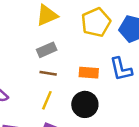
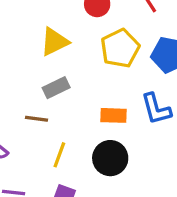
brown line: (48, 73) -> (36, 119), moved

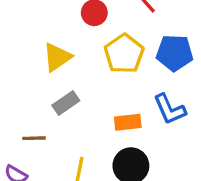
brown line: (36, 119) -> (34, 138), moved

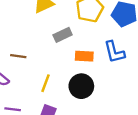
gray rectangle: (66, 103) -> (63, 35), moved

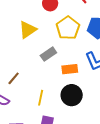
brown line: (18, 56) -> (14, 78), turned -48

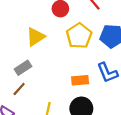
gray rectangle: (48, 54) -> (23, 68), moved

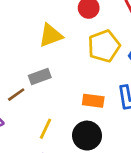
gray rectangle: (23, 68) -> (40, 77), moved

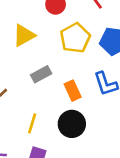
gray rectangle: (40, 77) -> (41, 74), moved
orange rectangle: (93, 101) -> (73, 91), turned 66

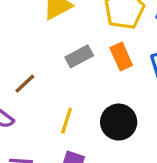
orange rectangle: (73, 91) -> (121, 56), moved

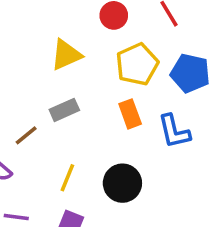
gray rectangle: (79, 56) -> (64, 110), moved

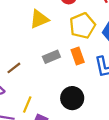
gray rectangle: (64, 110) -> (51, 57), moved
yellow line: (67, 178) -> (27, 105), moved

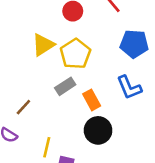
yellow pentagon: (82, 26) -> (75, 54), moved
orange rectangle: (78, 56) -> (92, 100), moved

